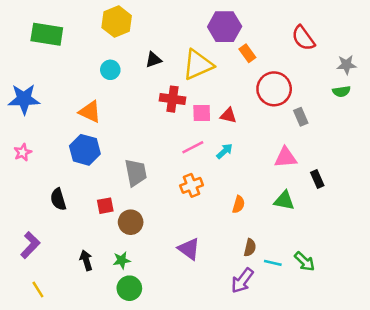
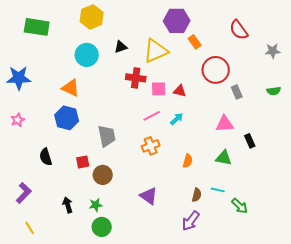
cyan circle: (110, 70) -> (87, 55), size x1.5
green semicircle: (341, 91) -> (274, 91), moved
cyan line: (273, 263) -> (218, 190), moved

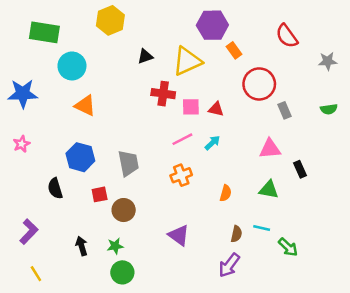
cyan circle: (87, 55) -> (72, 66), moved
blue hexagon: (67, 118) -> (80, 157), moved

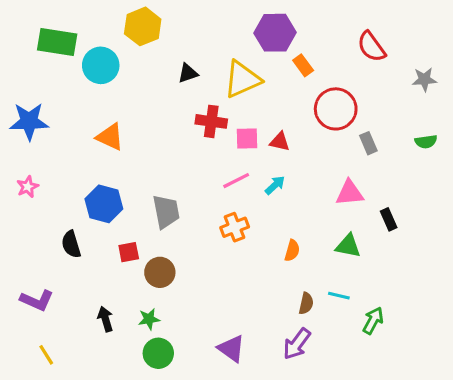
cyan circle: (72, 66) -> (101, 65), moved
purple L-shape: (29, 232) -> (37, 300), turned 70
purple triangle: (179, 235) -> (231, 349), moved
green arrow: (288, 247) -> (373, 321), turned -105

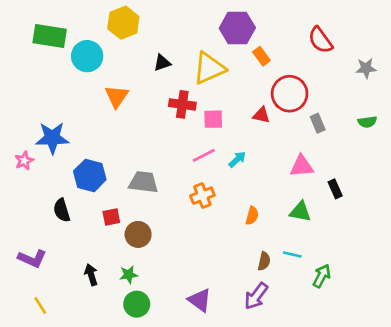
blue star: (29, 121) -> (52, 138), moved
orange triangle: (110, 137) -> (117, 96), moved, turned 40
red triangle: (280, 142) -> (261, 115), moved
gray trapezoid: (166, 212) -> (143, 182), turned -72

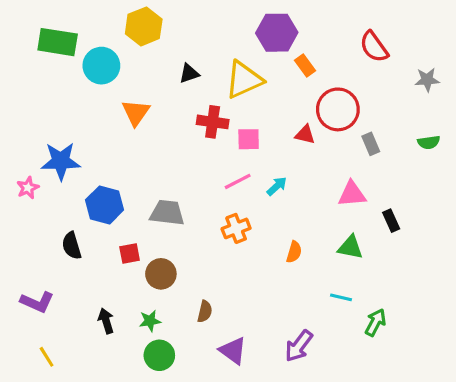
brown semicircle: (264, 261) -> (205, 311), moved

